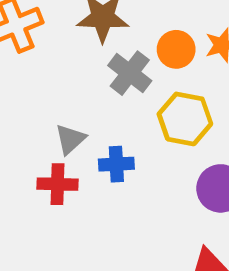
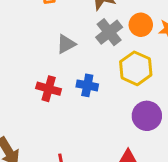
gray triangle: (70, 139) -> (66, 44), moved

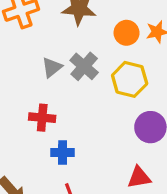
gray cross: (109, 32) -> (84, 66), moved
blue cross: (87, 85) -> (63, 152), moved

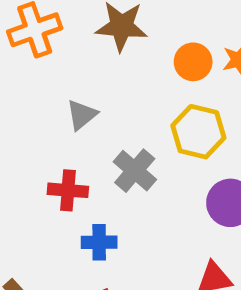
gray cross: (84, 66) -> (135, 171), moved

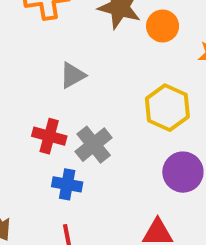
orange circle: (193, 62) -> (163, 26), moved
gray cross: (135, 171) -> (94, 145), moved

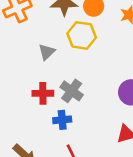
yellow hexagon: (167, 108) -> (82, 35), moved

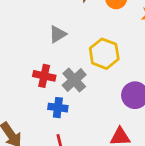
yellow hexagon: (82, 35) -> (104, 54), moved

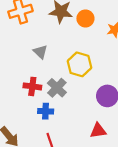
gray triangle: (58, 34) -> (40, 52), turned -40

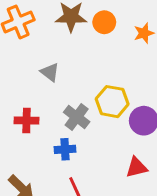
yellow hexagon: (80, 64) -> (112, 102), moved
red cross: (32, 86) -> (27, 121), moved

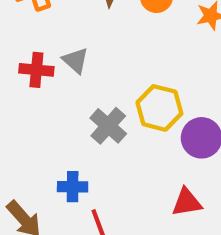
red cross: (27, 121) -> (36, 70), moved
blue cross: (65, 149) -> (73, 187), moved

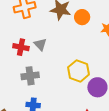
gray cross: (108, 126) -> (30, 76), moved, turned 36

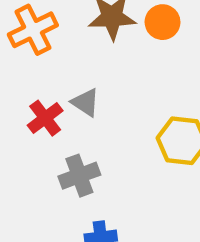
red cross: (21, 47) -> (45, 118), turned -35

